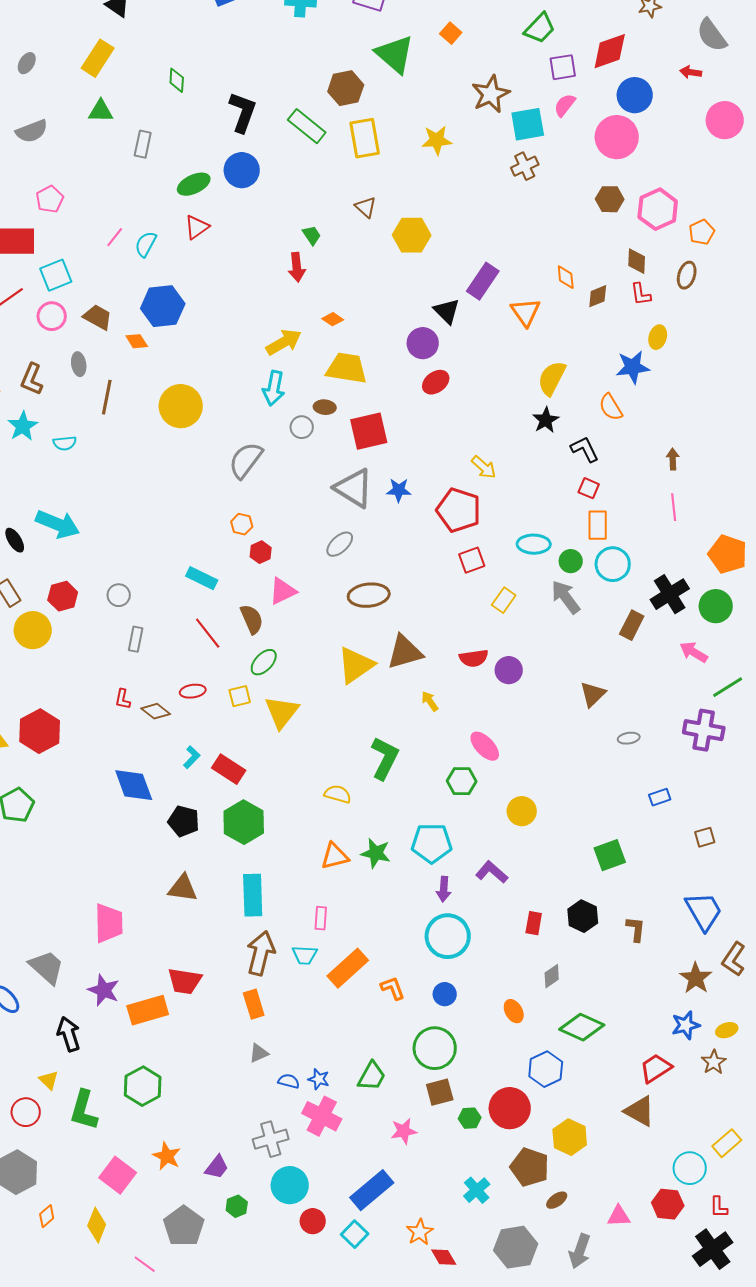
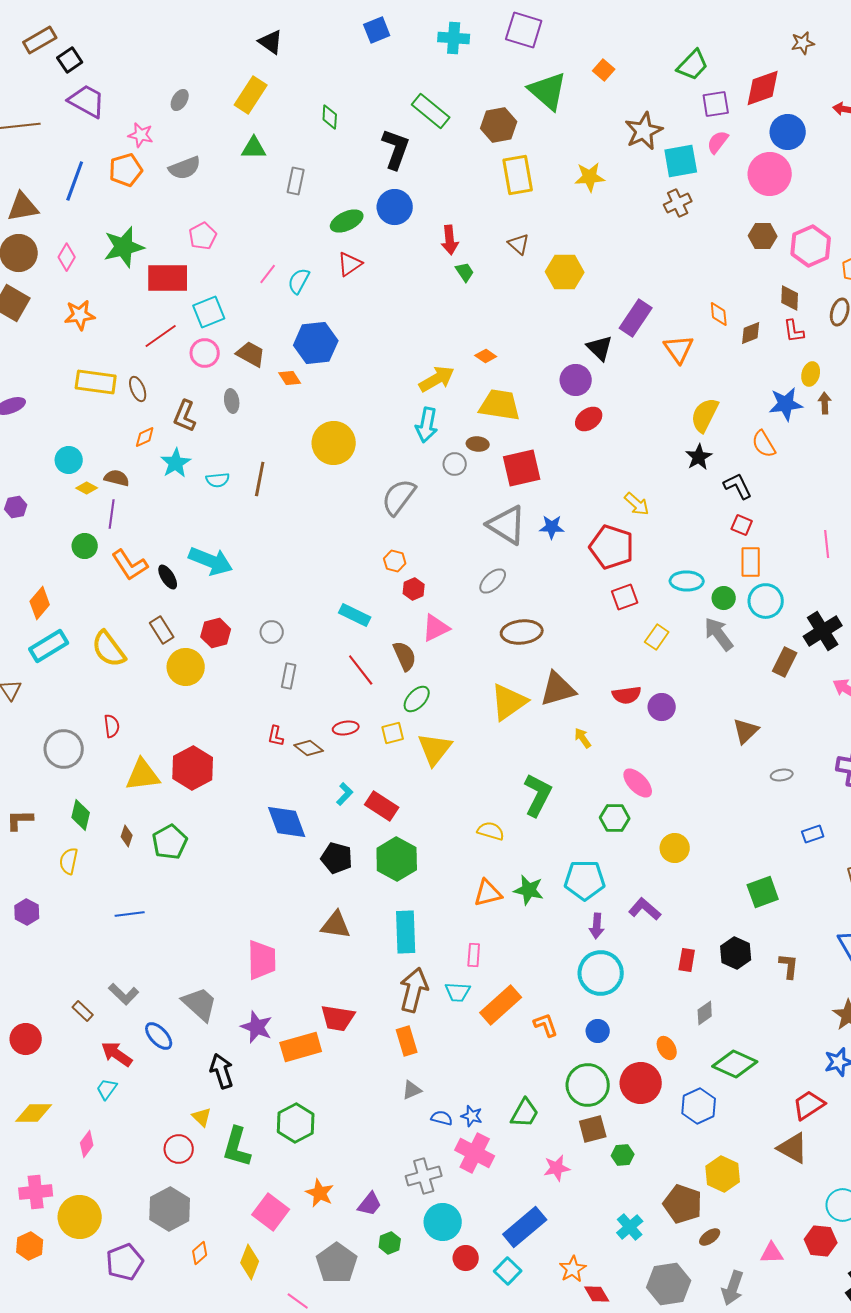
green rectangle: (307, 126) -> (431, 111), moved
red arrow: (297, 267) -> (450, 240), moved
brown line: (107, 397) -> (260, 479), moved
brown arrow: (673, 459) -> (825, 403), moved
red circle: (510, 1108) -> (641, 1083), moved

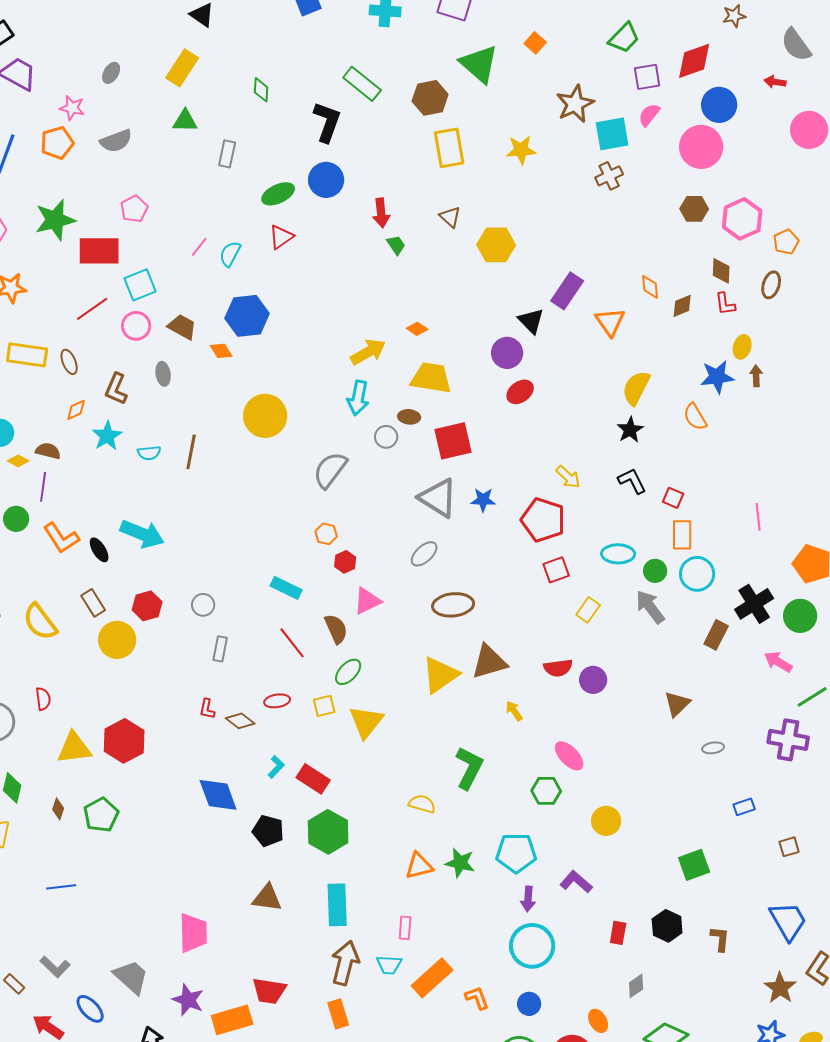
black L-shape: (738, 486) -> (632, 481), moved

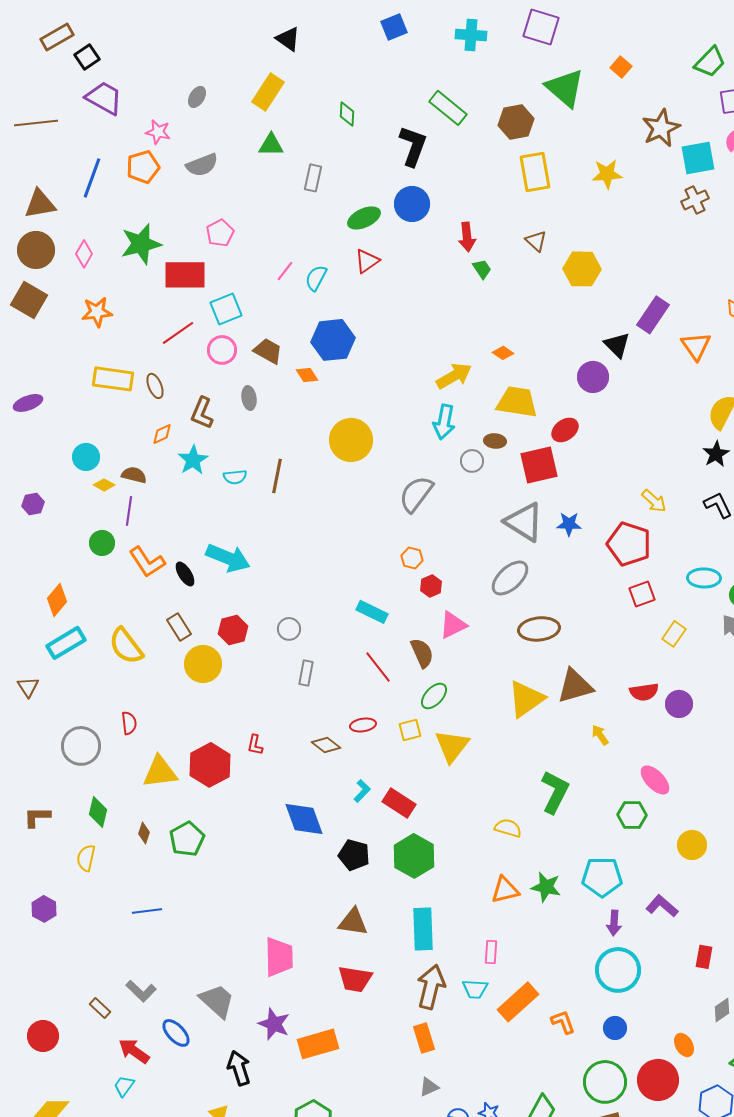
red ellipse: (520, 392) -> (565, 430), moved
gray ellipse: (424, 554) -> (510, 578), size x1.4
red L-shape: (207, 709) -> (255, 745), moved
red trapezoid: (269, 991) -> (355, 979), moved

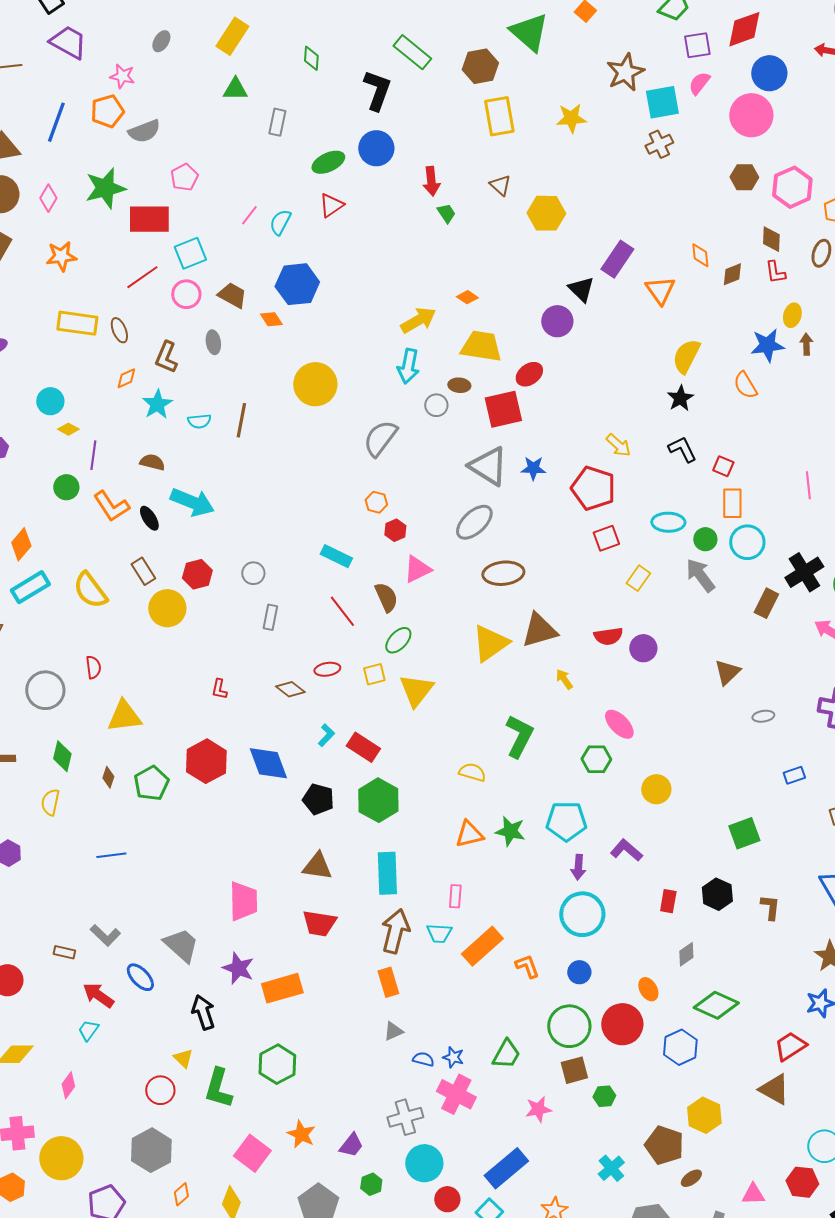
gray semicircle: (202, 165) -> (144, 131), moved
brown semicircle: (134, 475) -> (152, 462), moved
red hexagon: (210, 765) -> (206, 761), moved
brown rectangle: (100, 1008) -> (64, 952), turned -30

